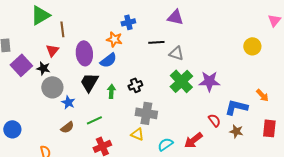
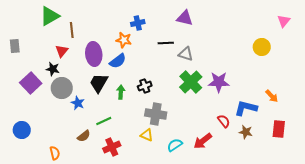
purple square: (21, 65) -> (31, 83), moved
brown semicircle: (67, 127) -> (84, 136), moved

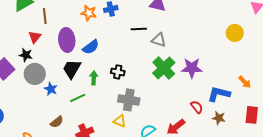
orange star: (124, 40) -> (89, 13), moved
black cross: (145, 86) -> (118, 72), turned 32
green line: (104, 121) -> (78, 98), moved

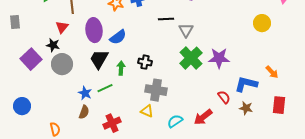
gray triangle: (159, 40) -> (186, 30), turned 42
blue star: (51, 89) -> (85, 93), moved
brown semicircle: (57, 122) -> (84, 112), turned -32

